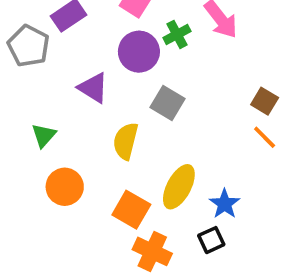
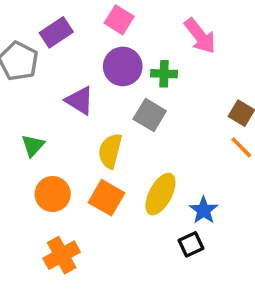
green cross: (177, 34) -> (164, 74), moved, turned 30
orange square: (131, 210) -> (107, 198), moved
orange cross: (152, 251) -> (62, 255), moved, turned 36

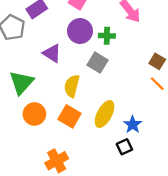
green triangle: (33, 146) -> (22, 82), size x1.6
orange cross: (62, 255) -> (57, 161), moved

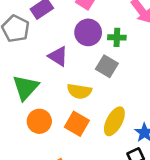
yellow semicircle: (72, 86) -> (79, 91), turned -95

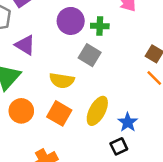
purple triangle: (58, 56) -> (25, 45), moved

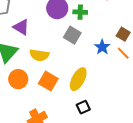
yellow semicircle: (62, 80) -> (39, 55), moved
blue star: (128, 122) -> (102, 47), moved
black square: (119, 146) -> (83, 107), moved

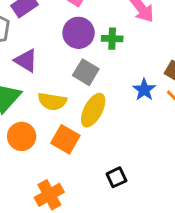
gray square: (72, 35) -> (86, 72), moved
yellow ellipse: (78, 79) -> (93, 110), moved

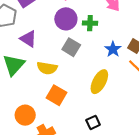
blue star: (144, 90) -> (113, 49), moved
yellow ellipse: (93, 110) -> (99, 82), moved
orange circle: (22, 136) -> (25, 115), moved

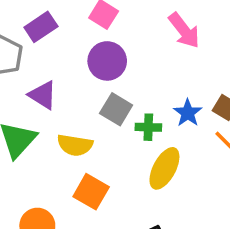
green cross: (90, 23) -> (148, 127), moved

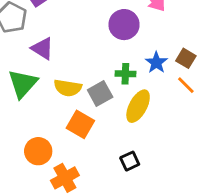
purple circle: (107, 61) -> (124, 25), moved
gray square: (116, 109) -> (100, 93), moved, turned 30

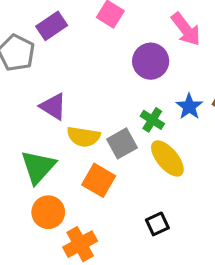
purple triangle: (42, 48) -> (53, 106), moved
green cross: (125, 74) -> (152, 120), turned 30
green triangle: (23, 84) -> (38, 167), moved
yellow ellipse: (138, 106) -> (167, 158), turned -68

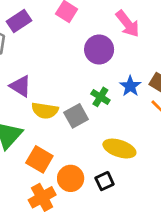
yellow ellipse: (167, 158) -> (119, 149), moved, turned -32
orange square: (99, 180) -> (39, 159), moved
orange circle: (48, 212) -> (71, 178), moved

